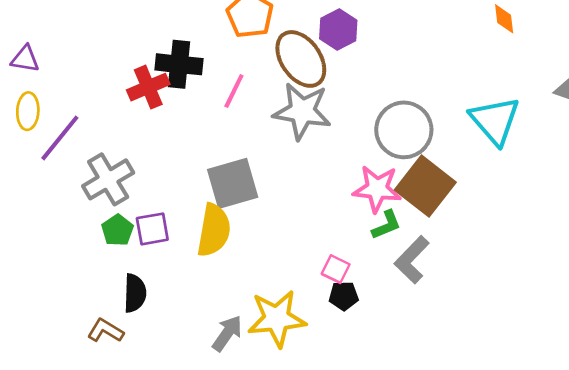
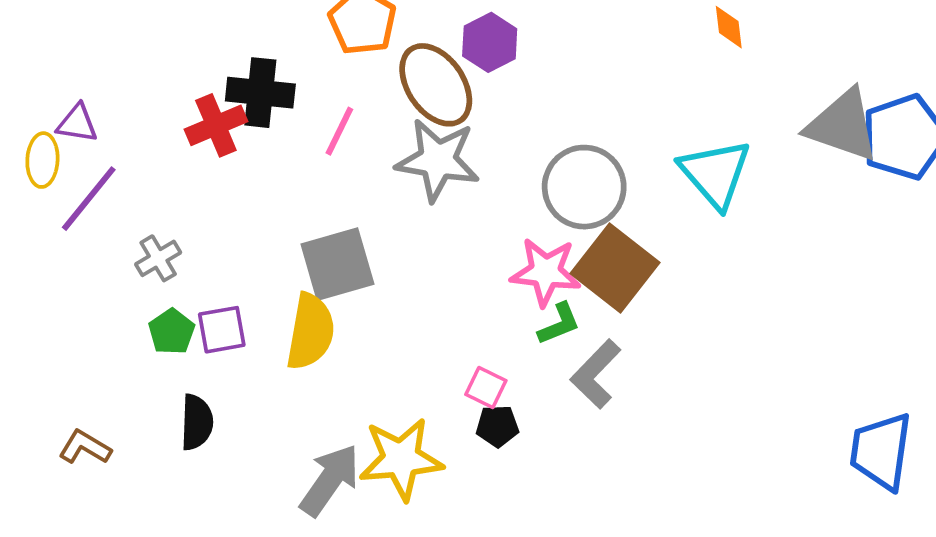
purple triangle: (25, 59) -> (77, 123), moved
gray cross: (108, 179) -> (158, 258), size x0.6
brown L-shape: (105, 331) -> (85, 447), moved
gray arrow: (227, 333) -> (330, 480), size x1.4

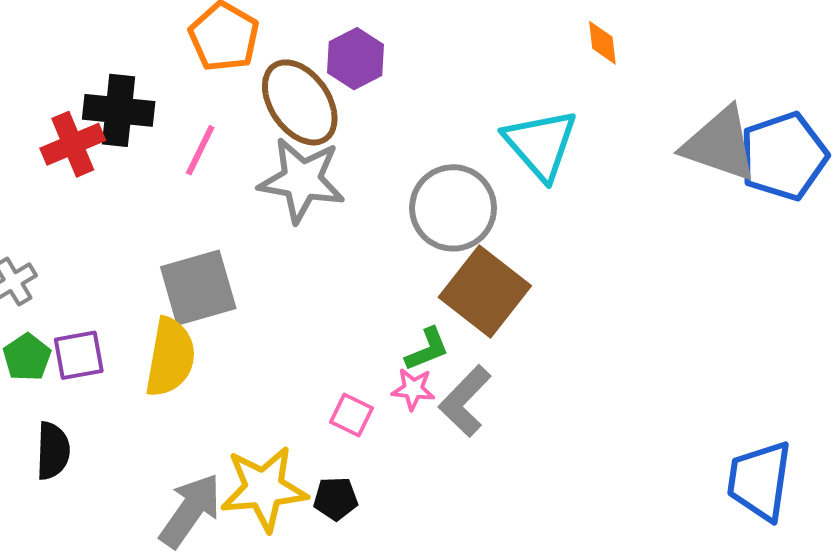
cyan triangle: (715, 174) -> (541, 144), moved
pink star: (546, 272) -> (413, 389), moved, size x0.6
black pentagon: (497, 426) -> (336, 499), moved

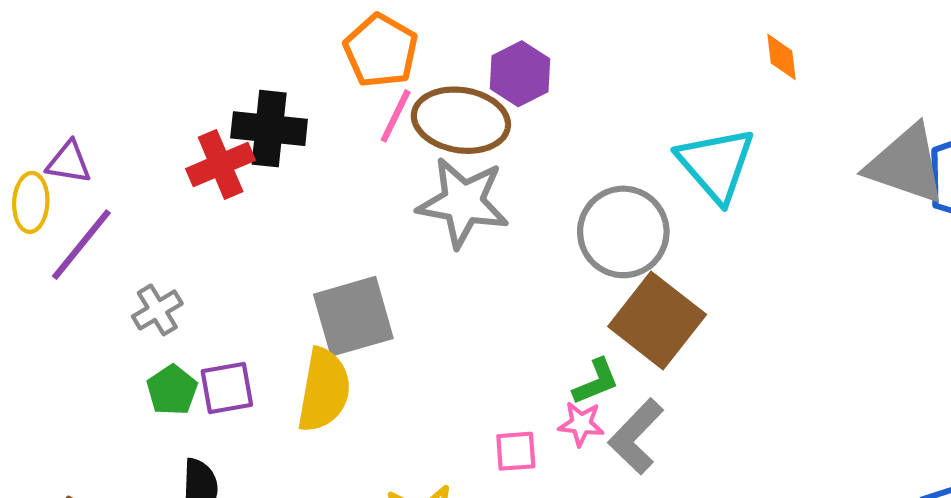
brown ellipse: (300, 102) -> (461, 120), turned -46
pink line: (200, 150) -> (396, 116), moved
pink square: (351, 415) -> (516, 451), turned -30

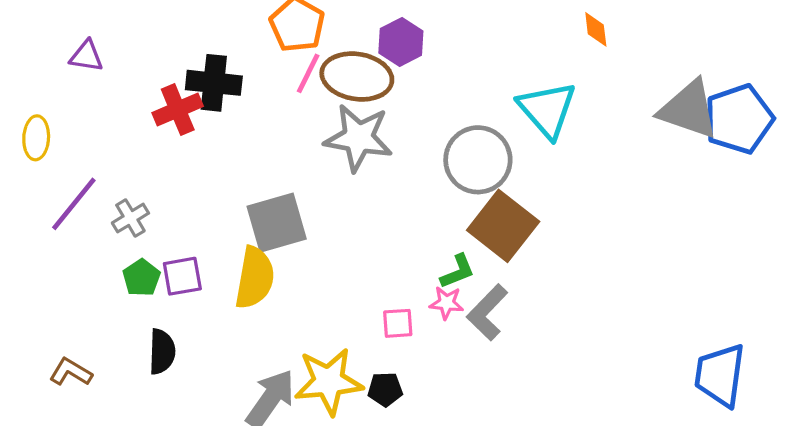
purple triangle: (69, 162) -> (86, 56), moved
purple line: (81, 245) -> (74, 204), moved

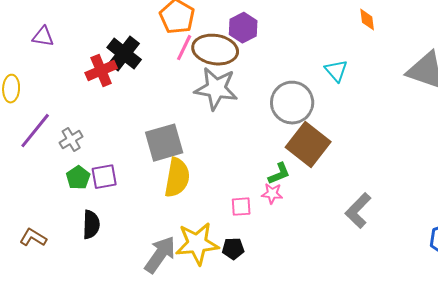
black cross: (214, 83) -> (124, 54), turned 32
cyan triangle: (547, 110) -> (336, 71), size x0.6
yellow semicircle: (255, 278) -> (177, 178), moved
gray L-shape: (487, 312) -> (358, 211), moved

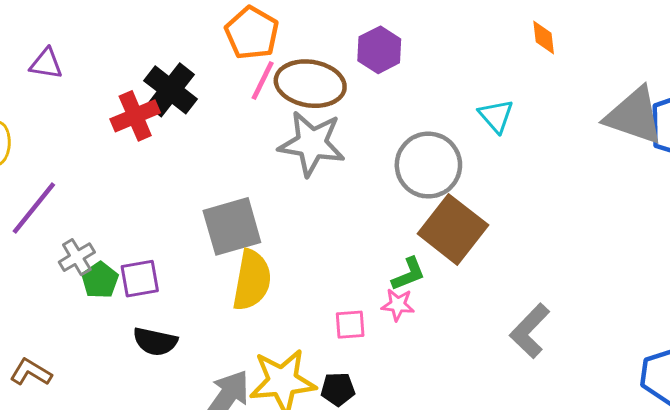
purple hexagon: (243, 28) -> (379, 50), moved
gray cross: (71, 140) -> (77, 257), moved
black semicircle: (91, 225) -> (155, 342), moved, turned 100

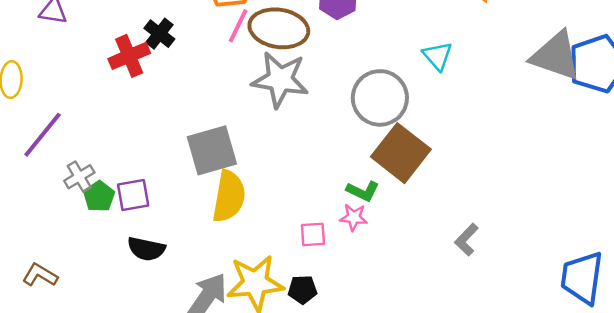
black cross: (171, 90) -> (159, 34), size x0.7
green L-shape: (408, 274) -> (363, 191), turned 48
gray L-shape: (530, 331) -> (466, 240), size x0.7

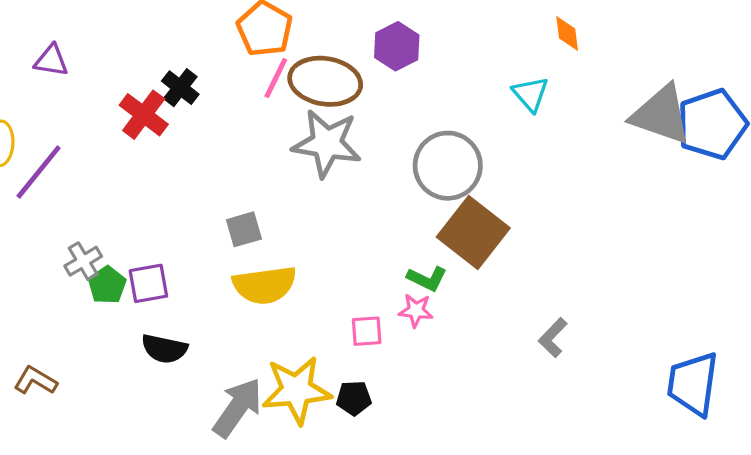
red cross: (129, 56) -> (144, 115), turned -30
cyan triangle: (438, 56) -> (531, 94), moved
purple line: (43, 135) -> (39, 172), moved
gray square: (212, 150) -> (244, 229), size x0.6
yellow semicircle: (229, 196) -> (265, 285), turned 72

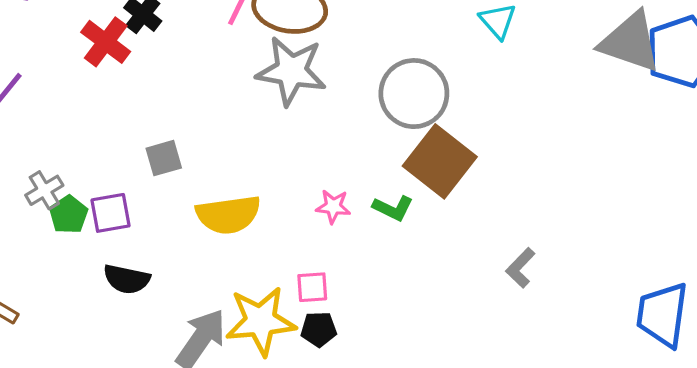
gray square: (244, 229) -> (164, 158), moved
pink star: (416, 311) -> (333, 206), moved
pink square: (367, 331) -> (312, 287), moved

